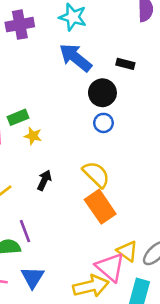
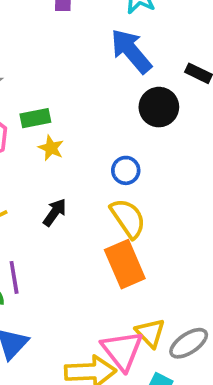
blue circle: (103, 123) -> (126, 170), moved

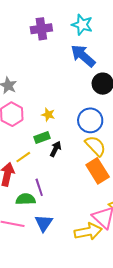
green rectangle: (35, 118) -> (42, 138), moved
blue circle: (126, 170) -> (90, 120), size x1.6

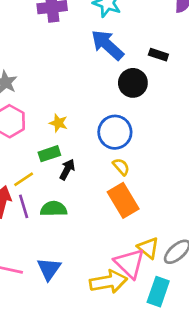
yellow semicircle: (95, 146) -> (121, 167), size x0.6
purple line: (39, 187) -> (24, 206), moved
green semicircle: (26, 199) -> (54, 209), moved

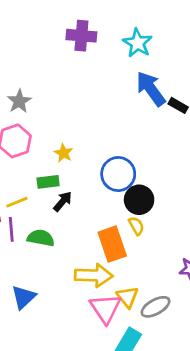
blue arrow: (107, 45) -> (151, 89), moved
black circle: (133, 83) -> (139, 200), moved
yellow semicircle: (121, 167) -> (136, 226), moved
yellow arrow: (108, 282) -> (94, 275), moved

